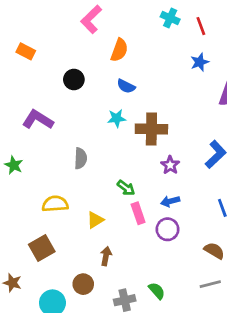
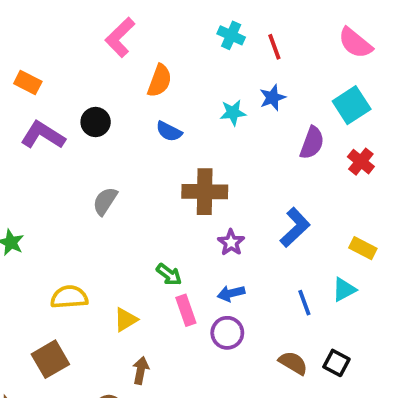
cyan star: (117, 118) -> (233, 113), moved
purple L-shape: (38, 120) -> (43, 135), moved
gray semicircle: (81, 158) -> (105, 201), moved, turned -150

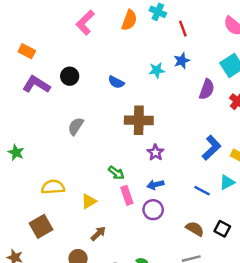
cyan cross: (231, 35) -> (158, 12), moved
orange semicircle: (160, 81) -> (129, 20), moved
blue L-shape: (295, 227) -> (212, 148), moved
blue line: (304, 303) -> (202, 191), turned -42
brown arrow: (141, 370) -> (98, 234), turned 35

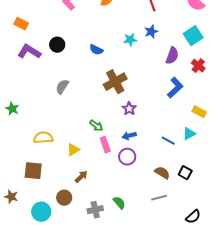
brown cross: (139, 120) -> (115, 82), turned -30
blue L-shape: (212, 148) -> (175, 88), moved
brown square: (41, 226) -> (33, 171), turned 36

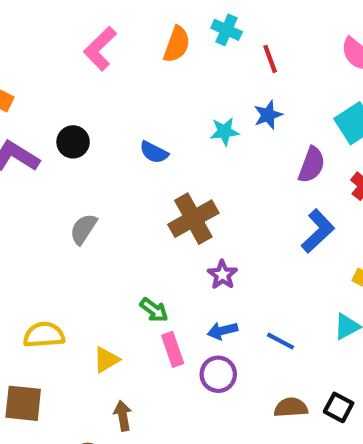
blue line: (168, 141) -> (280, 341), moved
brown semicircle: (162, 173) -> (291, 407), turned -35
brown arrow: (81, 177) -> (123, 416), turned -56

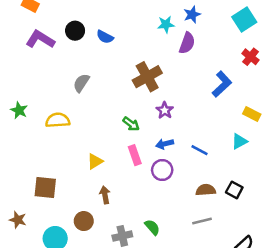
blue semicircle: (154, 152) -> (105, 37), moved
purple semicircle: (312, 165) -> (187, 43), moved
green arrow: (154, 310) -> (131, 124), moved
yellow semicircle: (44, 335) -> (58, 120), moved

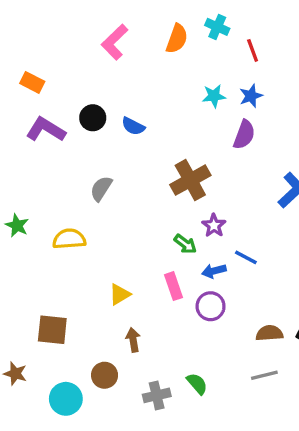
cyan star: (166, 24) -> (214, 96), moved
green arrow: (131, 124) -> (185, 244), moved
blue line: (199, 150) -> (246, 257), moved

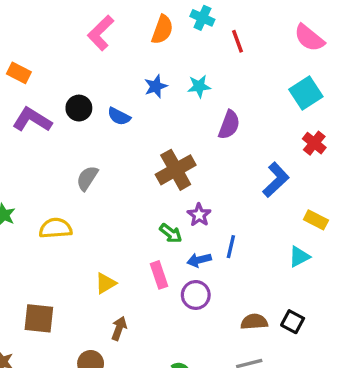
blue star: (251, 96) -> (156, 86), moved
blue line: (246, 257) -> (231, 247), turned 75
brown arrow: (133, 340) -> (119, 328), turned 30

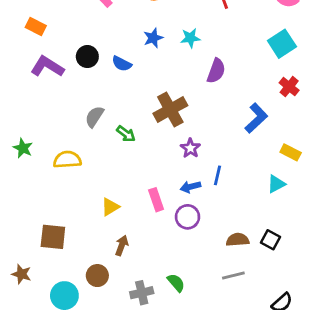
green arrow: (171, 233) -> (126, 134), moved

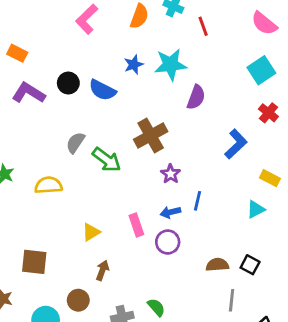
cyan star: (190, 38) -> (171, 65), size x1.6
blue semicircle: (122, 64) -> (102, 90), size x1.4
green arrow: (126, 134) -> (107, 160), size x1.5
gray line: (233, 276) -> (232, 300), moved, turned -70

